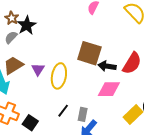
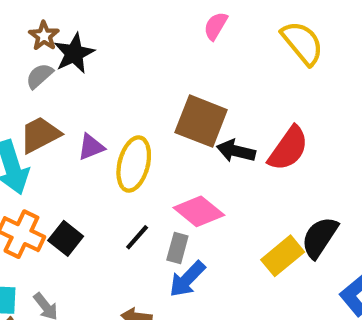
purple triangle: (38, 69) -> (91, 147), turned 32
pink diamond: (109, 89) -> (199, 211), moved, turned 35
black square: (30, 123) -> (66, 238), moved

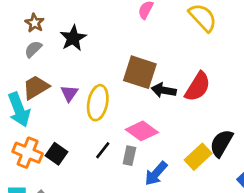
black star: (74, 53) -> (73, 38), moved
purple triangle: (91, 147) -> (69, 93), turned -30
blue arrow: (187, 279) -> (156, 173), moved

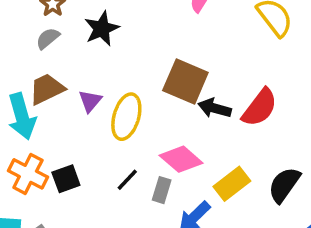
black square: (56, 154) -> (66, 179), turned 30
yellow rectangle: (198, 157) -> (232, 184), moved

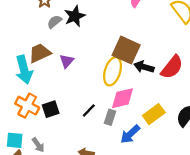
gray semicircle: (48, 38) -> (55, 22), moved
yellow ellipse: (126, 117) -> (113, 71), moved
pink diamond: (181, 159) -> (122, 98), turned -55

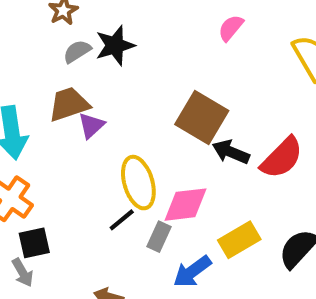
brown trapezoid: (40, 53) -> (69, 104), moved
yellow ellipse: (113, 71) -> (138, 183), moved, turned -40
black square: (51, 109) -> (34, 243), moved

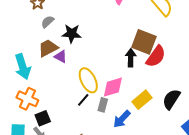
black star: (115, 45) -> (72, 34), moved, turned 30
brown square: (202, 118) -> (144, 42), moved
purple triangle: (91, 125) -> (61, 56), turned -40
black arrow: (231, 152) -> (131, 58), turned 78

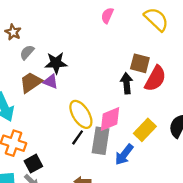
brown square: (144, 42) -> (140, 63), size x0.7
purple triangle: (61, 56) -> (51, 82), moved
gray rectangle: (103, 105) -> (101, 141), size x1.6

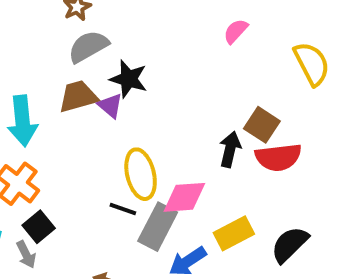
gray semicircle: (27, 52) -> (88, 46), size x1.5
red semicircle: (155, 79) -> (278, 157), turned 36
black line: (78, 137) -> (123, 209), turned 56
black square: (33, 164) -> (39, 227), turned -30

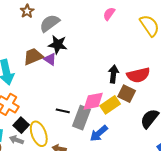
gray semicircle: (88, 46) -> (50, 23), moved
brown square: (262, 125) -> (127, 94), moved
yellow ellipse: (141, 174) -> (39, 134), moved
yellow rectangle: (234, 233) -> (110, 105), moved
gray arrow: (26, 254) -> (16, 140), turned 144

